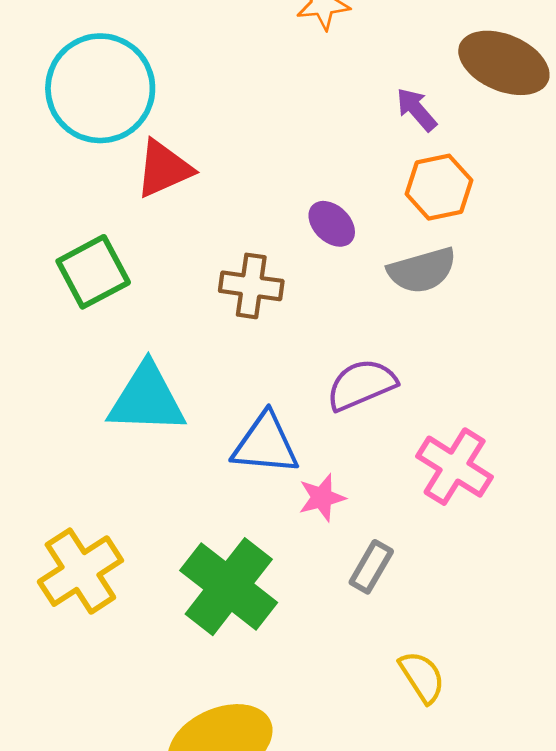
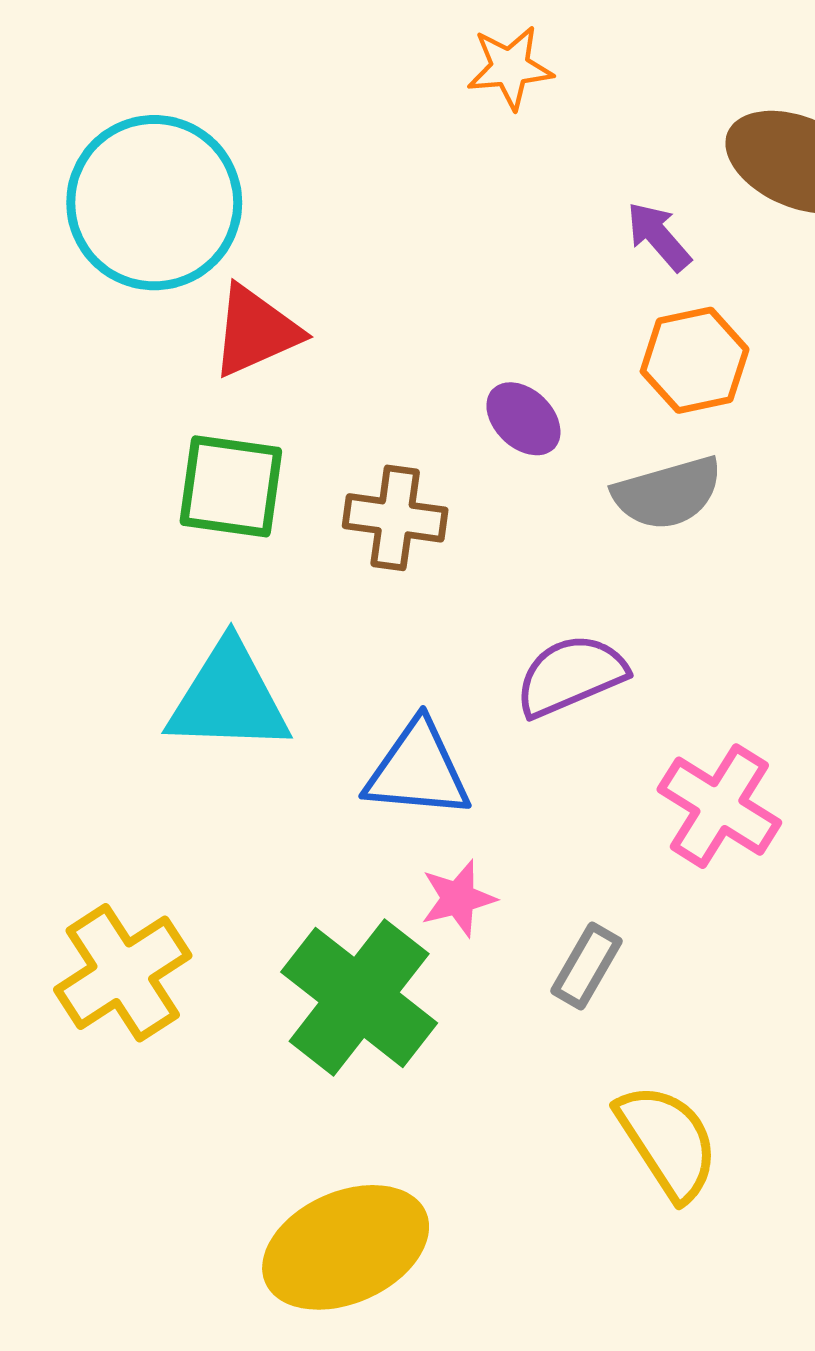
green square: (93, 272) -> (231, 486), moved, turned 36
pink star: (322, 498) -> (458, 898), moved
yellow semicircle: (422, 677) -> (668, 1142), size x1.4

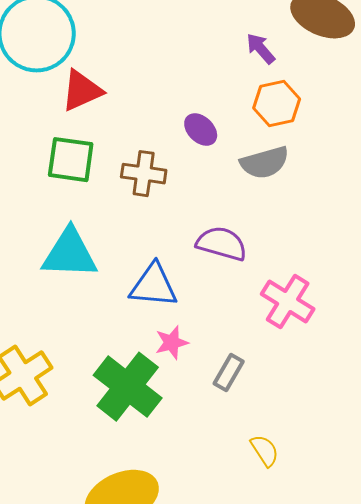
purple semicircle: (571, 675) -> (222, 244), turned 39
yellow semicircle: (668, 1142) -> (265, 451), size x0.6

